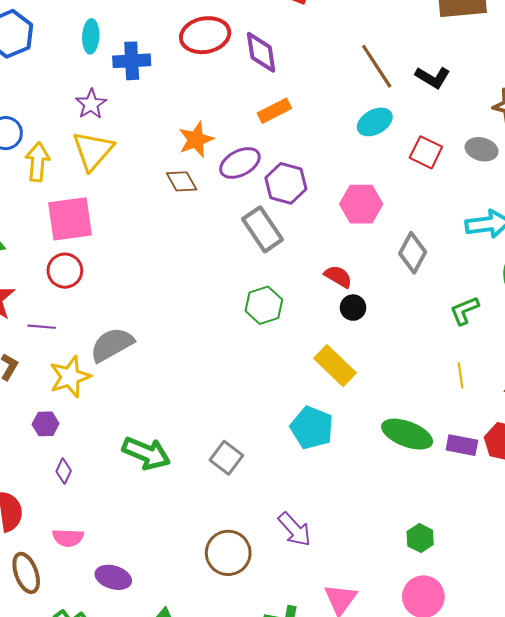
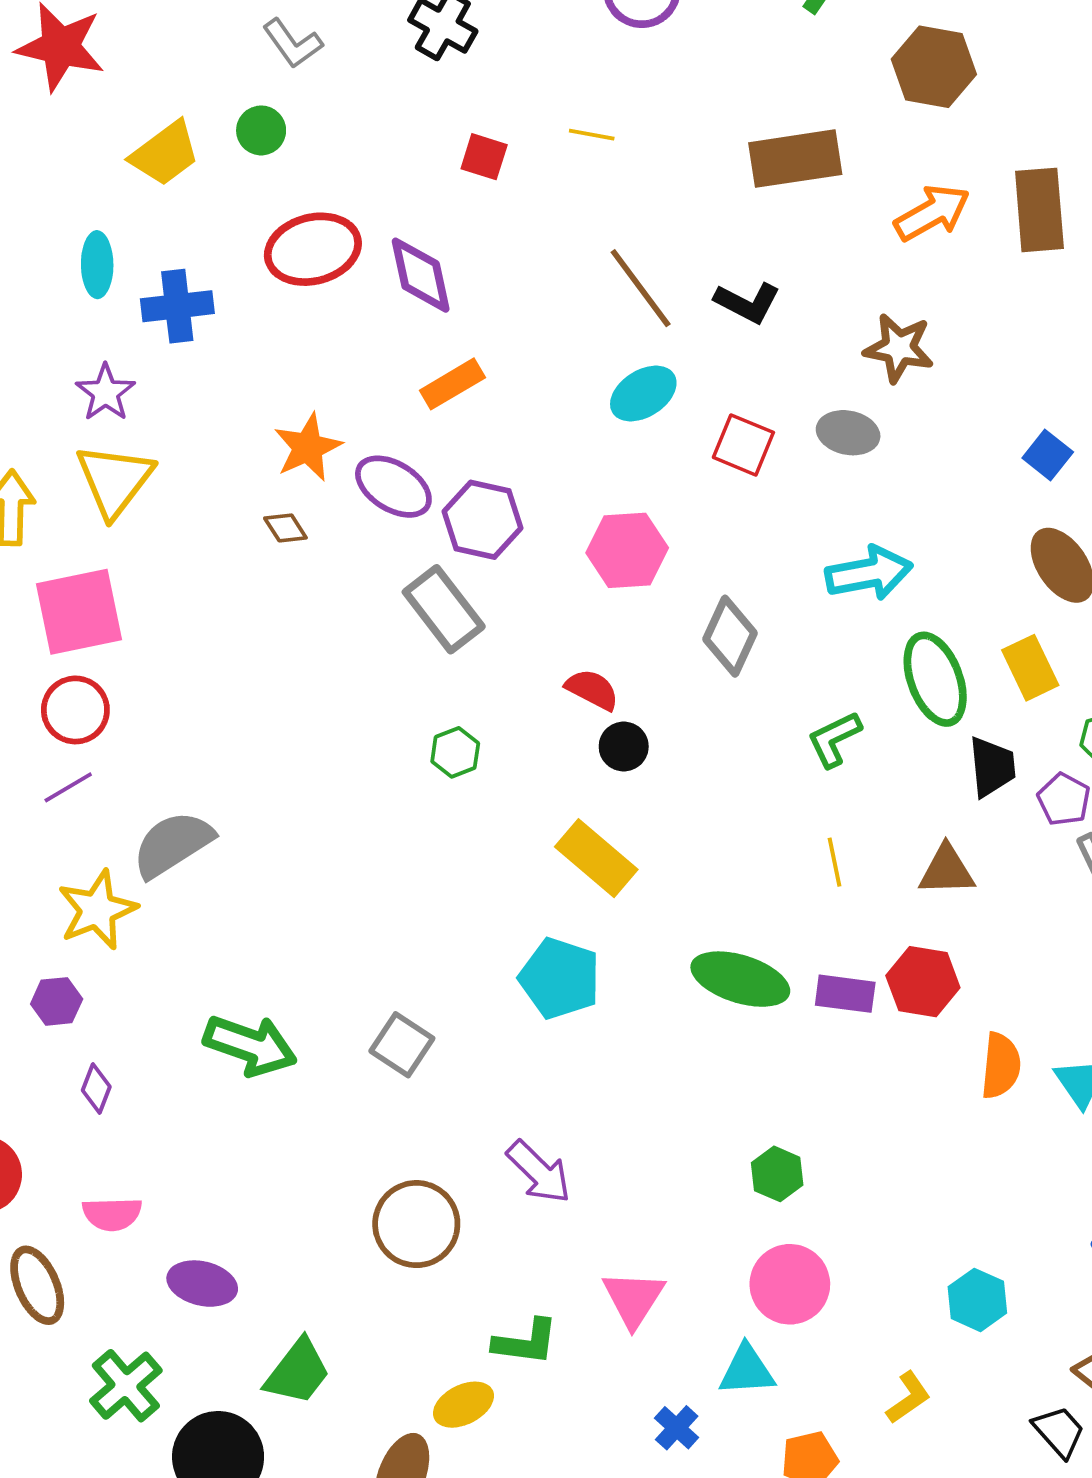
purple ellipse: (240, 163) -> (393, 487), turned 63
brown diamond: (182, 181) -> (285, 528), size x0.7
green hexagon: (264, 305) -> (455, 752), size x0.7
purple line: (42, 327) -> (68, 787), moved, turned -32

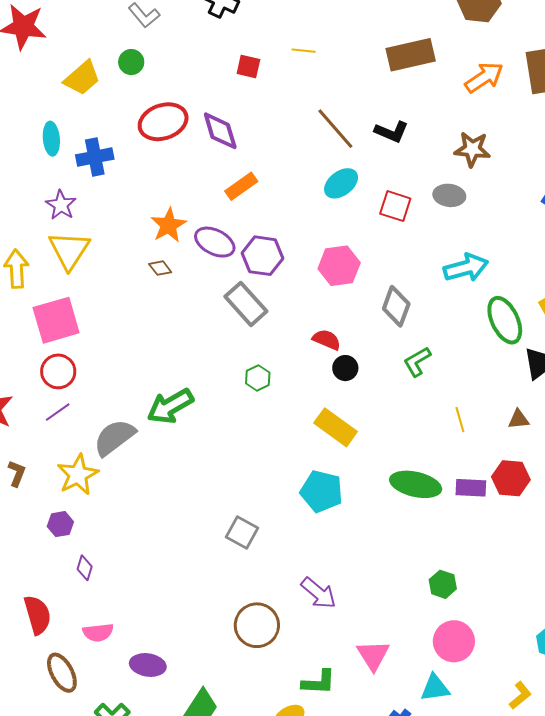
green L-shape: (834, 739) -> (417, 362), moved
brown triangle: (947, 870) -> (519, 419), size x0.7
green arrow: (250, 1045) -> (170, 406), moved, turned 135

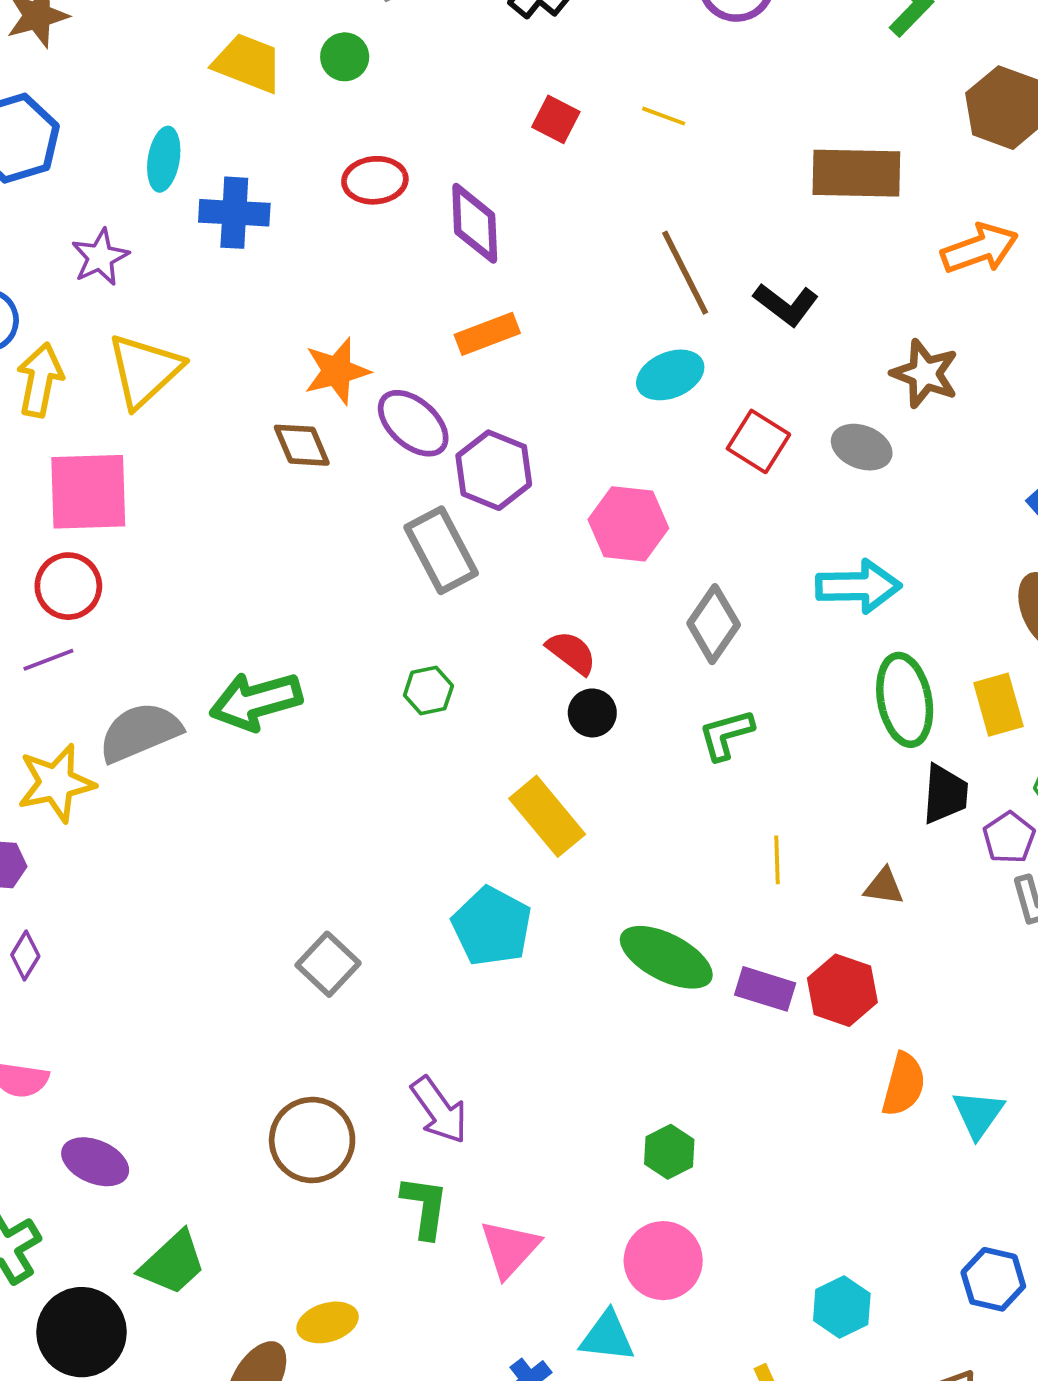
yellow trapezoid: (82, 78) -> (248, 63), turned -132
red ellipse: (163, 122) -> (375, 180), size x0.7
purple star: (61, 205) -> (100, 257), moved
brown diamond: (160, 268) -> (302, 445), size x1.4
green L-shape: (319, 682) -> (425, 1207), moved, turned -99

